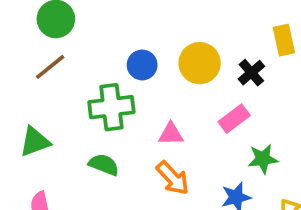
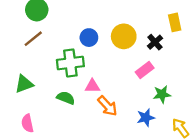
pink triangle: (171, 134) -> (92, 86), moved

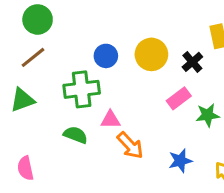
green triangle: (24, 84) -> (22, 100), moved
green star: (162, 94) -> (208, 115), moved

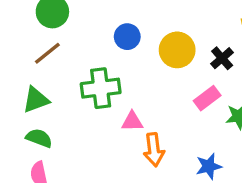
blue circle: (106, 56) -> (127, 37), moved
green semicircle: (76, 135) -> (39, 138), moved
orange arrow: (130, 145) -> (154, 150), turned 36

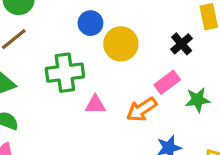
yellow circle: (177, 50) -> (121, 44), moved
orange arrow: (154, 150) -> (142, 109), moved, turned 64

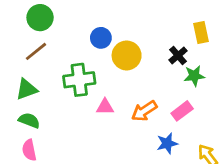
pink rectangle: (167, 82) -> (182, 111), moved
green star: (198, 100) -> (194, 76), moved

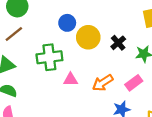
black cross: (178, 55) -> (118, 43), moved

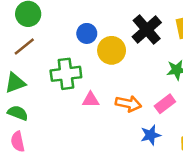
black cross: (118, 43) -> (147, 30), moved, size x1.6
orange arrow: (103, 83) -> (128, 104), turned -135

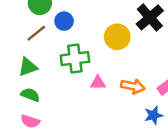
blue circle: (87, 33) -> (64, 21), moved
pink semicircle: (18, 142) -> (30, 121), turned -60

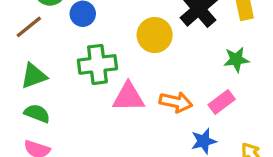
brown line: (36, 33) -> (29, 27), moved
pink triangle: (98, 83) -> (128, 97), size x1.5

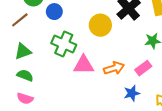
green cross: (97, 64) -> (64, 44), turned 30
orange arrow: (176, 102) -> (114, 68), turned -30

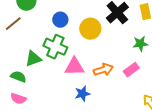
blue circle: (54, 12) -> (60, 20), moved
green triangle: (23, 51) -> (33, 59), moved
blue star: (132, 93) -> (82, 94), moved

